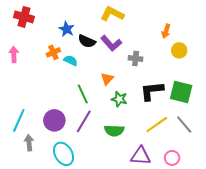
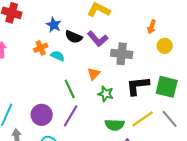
gray cross: (136, 58) -> (122, 54), size x1.5
green semicircle: (114, 131) -> (115, 125), moved

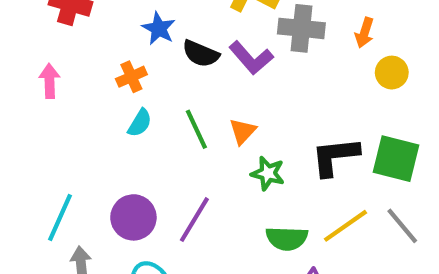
gray cross: (122, 54) -> (301, 28), moved
cyan semicircle: (58, 56) -> (140, 123), moved, turned 96
green line: (70, 89) -> (196, 129), moved

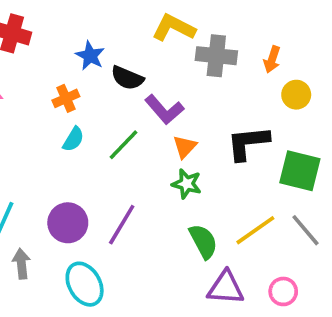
purple L-shape: (251, 58) -> (164, 110), moved
green line: (196, 129) -> (124, 145), turned 69
orange triangle: (243, 131) -> (185, 147), moved
black L-shape: (335, 157) -> (248, 143), moved
green semicircle: (287, 238) -> (203, 241), turned -120

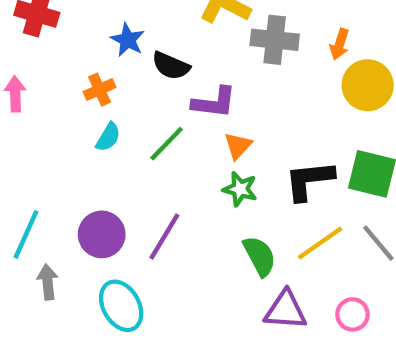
yellow circle: (296, 95) -> (368, 85), size x1.5
purple L-shape: (164, 110) -> (214, 103), turned -42
black L-shape: (248, 143) -> (309, 180), moved

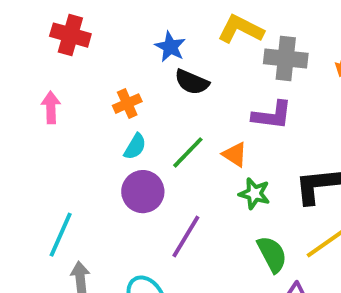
blue star: (128, 40) -> (170, 47), moved
purple L-shape: (214, 103) -> (272, 115), moved
orange triangle: (238, 146) -> (235, 154), moved, turned -40
purple circle: (102, 234) -> (143, 192), moved

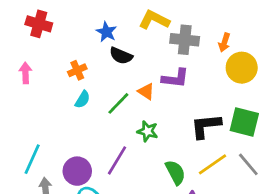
orange triangle: (235, 154) -> (146, 91), moved
purple circle: (143, 192) -> (77, 171), moved
green star: (254, 194) -> (148, 131), moved

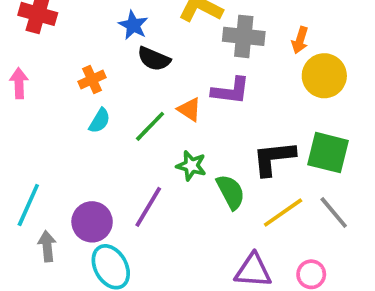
green semicircle: (175, 172) -> (231, 192), moved

